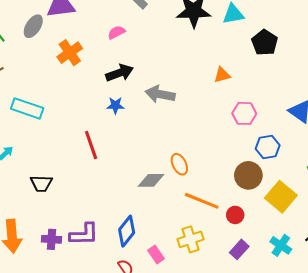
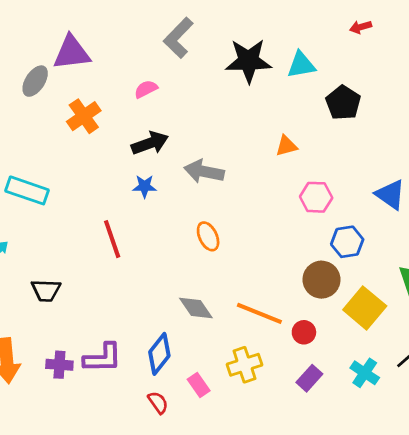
orange ellipse: (179, 164) -> (208, 236), moved
gray diamond: (151, 180) -> (196, 308), moved, turned 56

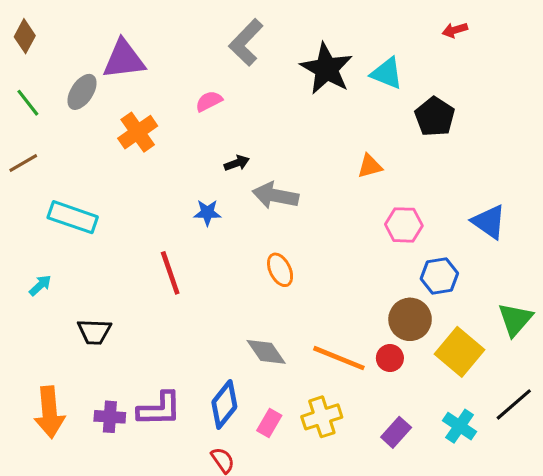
black star: (249, 61) -> (326, 69), turned 30
cyan triangle: (301, 65) -> (387, 73), turned 32
black arrow: (150, 143) -> (237, 163), moved, size x0.6
red circle: (304, 332) -> (390, 358), moved
pink rectangle: (199, 385) -> (269, 423), moved, turned 65

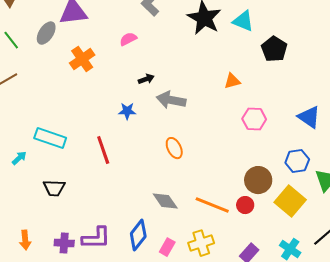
cyan rectangle: (73, 217) -> (50, 138), moved
blue hexagon: (439, 276) -> (297, 161), moved
orange arrow: (50, 412) -> (25, 240), size x0.6

